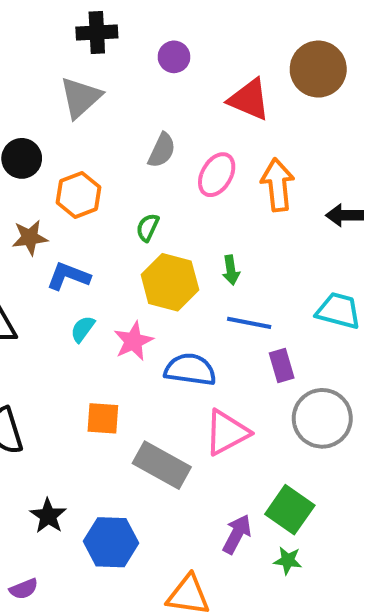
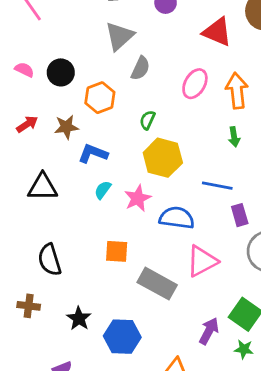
gray triangle: (81, 97) -> (119, 36), moved
gray semicircle: (162, 150) -> (140, 68), moved
green arrow: (231, 270) -> (234, 137), moved

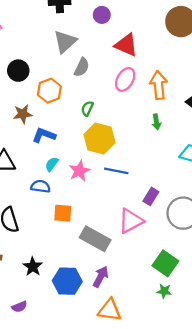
red triangle: (217, 32) -> (126, 45), moved
blue line: (217, 186) -> (116, 171), moved
purple rectangle: (240, 215) -> (151, 196), moved, turned 48
blue semicircle: (177, 218) -> (41, 186), moved, size x0.7
purple arrow: (209, 331) -> (101, 277), moved

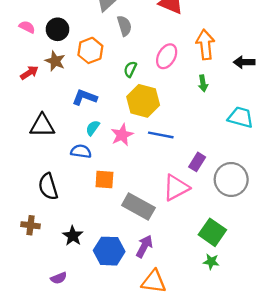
gray semicircle: (82, 67) -> (124, 26), turned -42
pink ellipse: (125, 79) -> (167, 56), moved
brown star: (23, 114) -> (55, 61), moved, turned 30

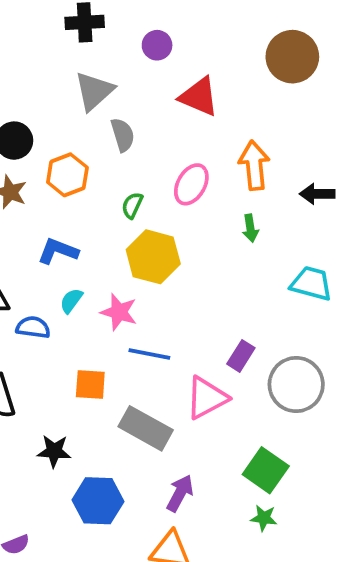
pink star: (122, 135) -> (119, 312), turned -30
blue line: (161, 135) -> (149, 354), moved
blue semicircle: (81, 151) -> (33, 327), moved
black star: (73, 236) -> (54, 451), moved, turned -30
purple arrow: (144, 246) -> (180, 493), moved

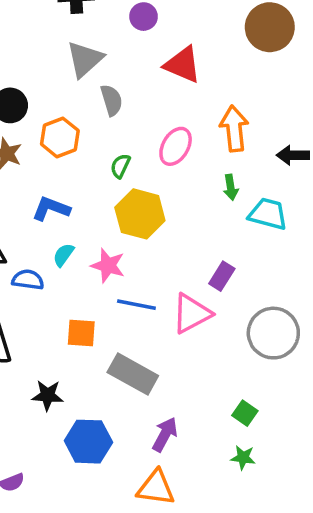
cyan trapezoid: (311, 283) -> (268, 214), moved
purple rectangle: (241, 356) -> (222, 276), moved
pink triangle: (207, 398) -> (192, 314), moved
green square: (266, 470) -> (245, 413), size x0.6

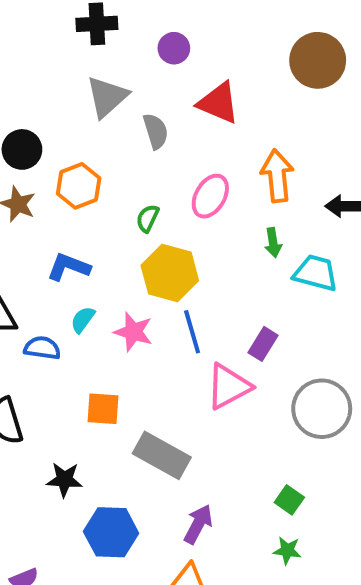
gray semicircle: (112, 100) -> (156, 131), moved
blue line: (136, 305) -> (192, 332), moved, turned 63

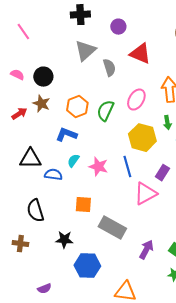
orange hexagon: (79, 186) -> (77, 107), moved
green semicircle: (148, 218) -> (105, 111), size x1.5
yellow hexagon: (170, 273) -> (142, 138), moved
purple arrow: (198, 524) -> (146, 250), moved

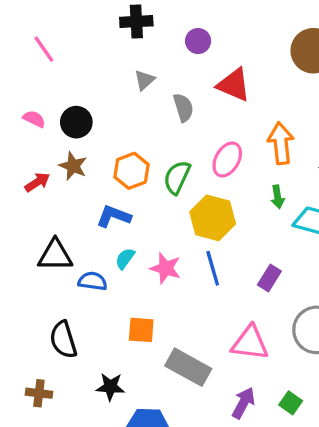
gray triangle: (85, 51) -> (144, 80), size x0.6
yellow hexagon: (142, 138) -> (213, 218), moved
pink triangle: (145, 194) -> (250, 343), moved, turned 35

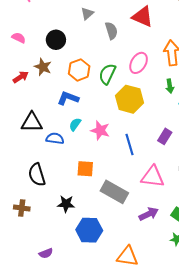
black circle: (76, 122) -> (56, 40), moved
blue line: (213, 268) -> (129, 145), moved
purple arrow: (243, 403) -> (149, 214), turned 36

